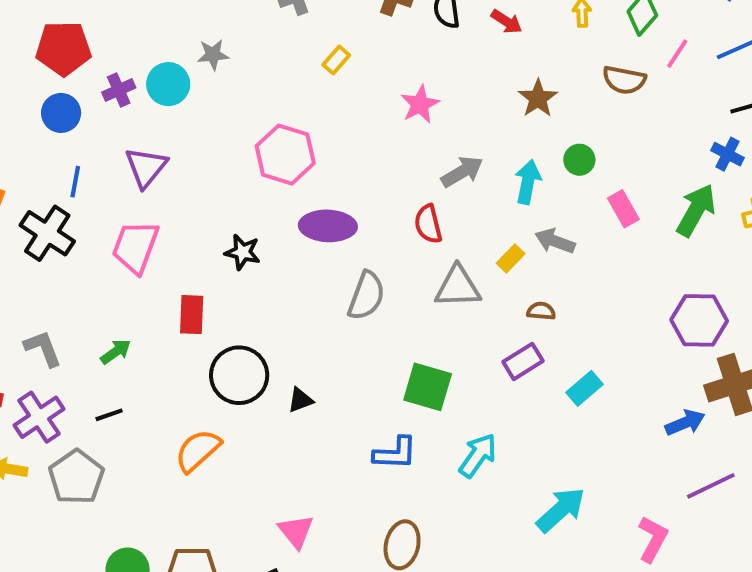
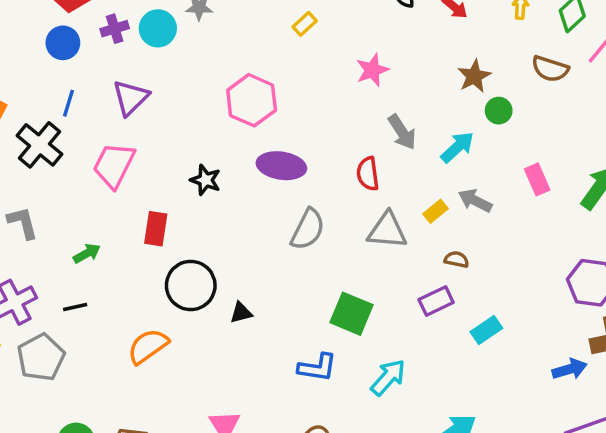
green circle: (579, 160) -> (499, 111), moved
gray arrow: (462, 172) -> (402, 132), turned 81
cyan arrow: (528, 182) -> (457, 147), turned 30
gray L-shape: (43, 348) -> (23, 223), moved

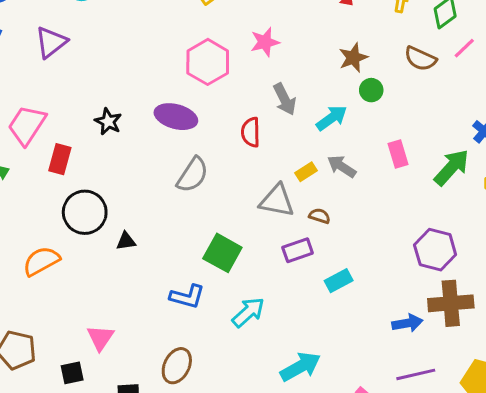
pink hexagon: (252, 100) -> (208, 62), moved
pink trapezoid: (114, 165) -> (27, 125), moved
gray triangle: (387, 231) -> (277, 201), moved

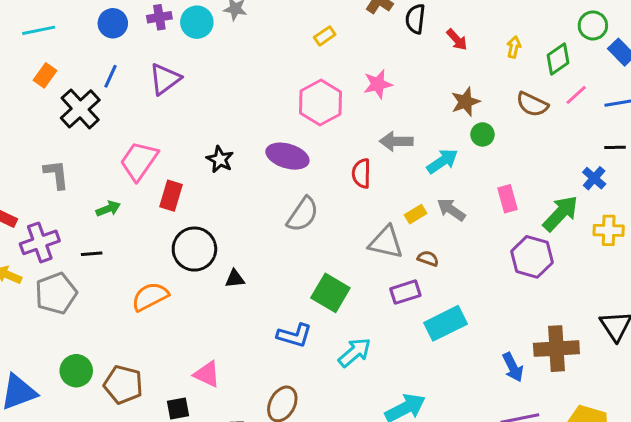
gray arrow: (285, 99) -> (396, 141), turned 116
purple hexagon: (435, 250) -> (532, 257), moved
cyan rectangle: (339, 281) -> (445, 323), size x1.5
blue arrow: (407, 323) -> (513, 367), turned 72
pink triangle: (100, 338) -> (207, 374), turned -40

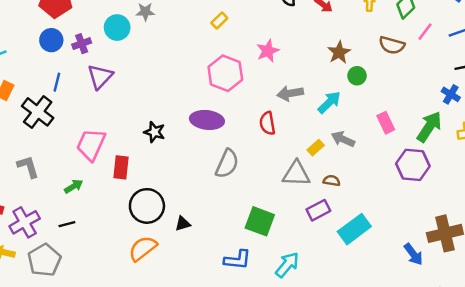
purple cross: (159, 17) -> (82, 44), moved
orange semicircle: (150, 297) -> (143, 248), moved

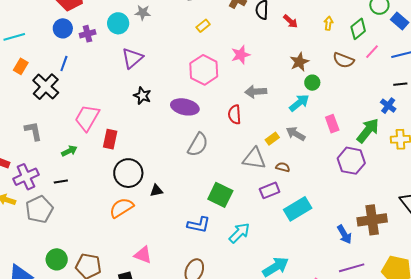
purple triangle: (100, 77) -> (132, 58), moved
cyan arrow: (329, 102) -> (299, 103), moved
black star: (154, 132) -> (142, 96), moved

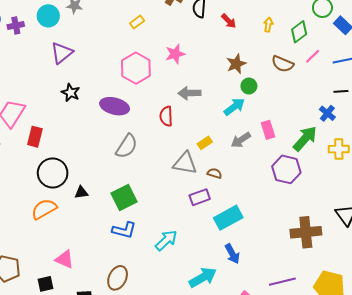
gray arrow: (296, 134) -> (241, 140), moved, turned -66
green square: (220, 195) -> (124, 197), moved, turned 35
blue arrow: (344, 234) -> (232, 254), moved

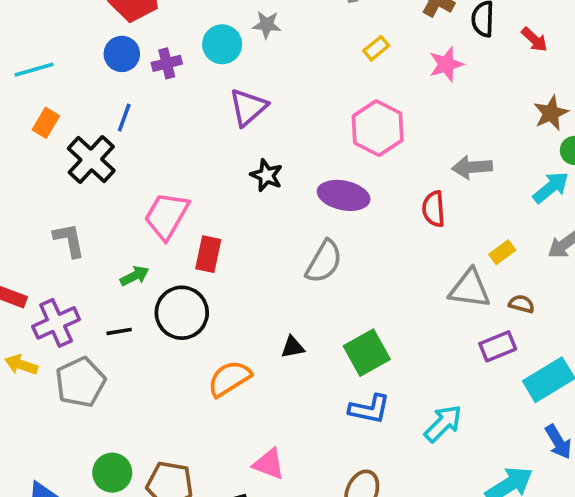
pink star: (175, 54) -> (446, 64), moved
gray semicircle: (127, 146) -> (324, 262), moved
black circle: (53, 173) -> (182, 313), moved

